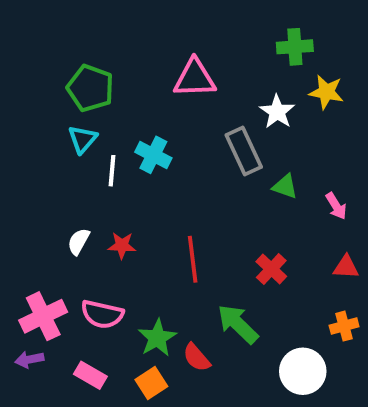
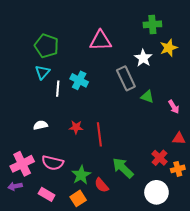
yellow star: (326, 92) -> (169, 48), turned -30
white semicircle: (79, 241) -> (40, 125), turned 48
red star: (122, 245) -> (76, 127), moved
red cross: (271, 269) -> (160, 158), moved

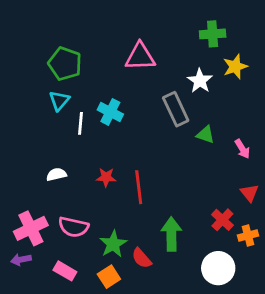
red triangle: (179, 138) -> (249, 193), turned 48
green arrow: (123, 168) -> (171, 234), turned 45

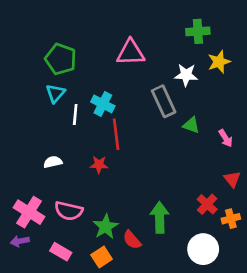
white star: (200, 81) -> (186, 75), turned -30
red line: (139, 187) -> (116, 134), moved
pink cross: (31, 228) -> (29, 212), turned -32

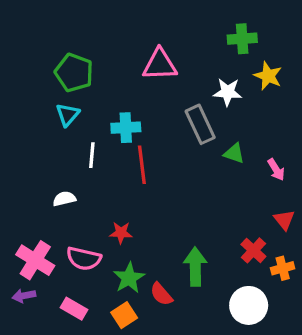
yellow star: (219, 62) -> (268, 76), turned -30
cyan cross: (103, 104) -> (126, 128), turned -30
white line: (75, 114) -> (92, 155), moved
red star: (99, 165) -> (121, 233), moved

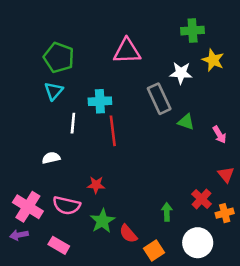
green arrow: (195, 267) -> (167, 212), moved, size x0.6
orange square: (124, 315) -> (154, 250), moved

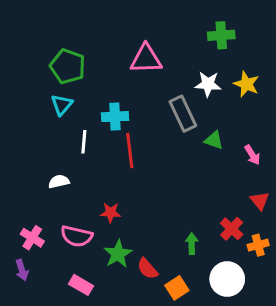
yellow star: (213, 60) -> (246, 84), moved
pink cross: (28, 207) -> (32, 238), size x0.7
purple arrow: (19, 235) -> (22, 270), turned -96
pink rectangle: (59, 245) -> (81, 285), moved

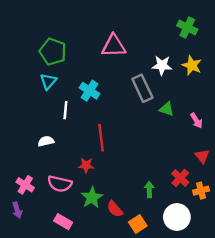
green cross: (221, 35) -> (187, 27), moved, turned 30
cyan cross: (115, 117) -> (90, 91), turned 36
red line: (130, 151) -> (101, 138), moved

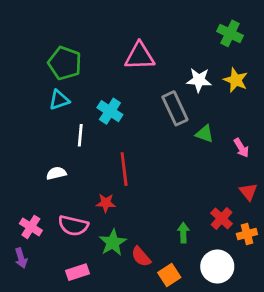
cyan triangle: (48, 81) -> (59, 100), turned 30
pink rectangle: (63, 222) -> (77, 272), turned -48

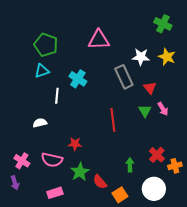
green triangle: (205, 134) -> (145, 111), moved, turned 40
pink arrow: (241, 148) -> (163, 109), moved
red line: (124, 169) -> (113, 120), moved
red triangle: (248, 192) -> (150, 88), moved

